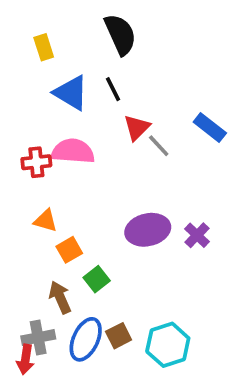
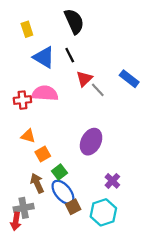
purple ellipse: (148, 230) -> (91, 142), turned -50
purple cross: (197, 235) -> (112, 181), moved
blue ellipse: (86, 339) -> (63, 192), moved, turned -65

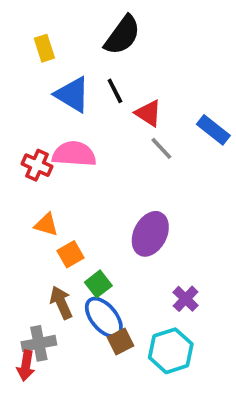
black semicircle: (74, 21) -> (122, 35), turned 60
red triangle: (84, 79) -> (148, 113), moved, turned -42
red cross: (22, 100) -> (37, 165), turned 30

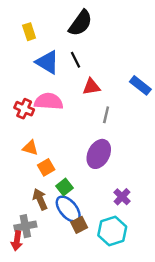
red triangle: (148, 113) -> (91, 87), moved, turned -42
gray line: (161, 148) -> (106, 115), moved, turned 56

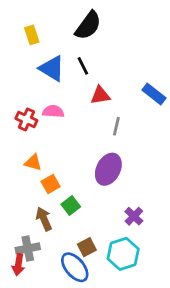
pink semicircle: (49, 101) -> (53, 111), size x0.7
blue ellipse: (68, 209) -> (75, 267), moved

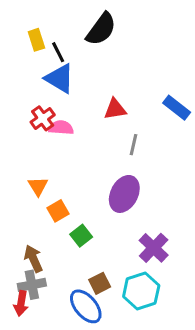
black line: (83, 66) -> (58, 52), moved
red cross: (26, 120) -> (43, 118), moved, turned 30
orange triangle: (33, 162) -> (38, 186), turned 42
purple cross: (134, 216) -> (154, 248), size x1.4
brown arrow: (44, 219) -> (33, 259), moved

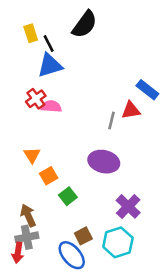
blue triangle: (60, 78) -> (50, 65), turned -48
red triangle: (115, 109) -> (131, 110), moved
purple ellipse: (124, 194) -> (104, 162), turned 76

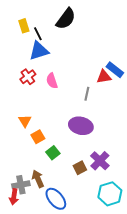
pink semicircle: (51, 106) -> (52, 81), moved, turned -112
red triangle: (131, 110) -> (104, 77), moved
brown arrow: (28, 215) -> (38, 179), moved
brown square: (83, 236) -> (80, 168), moved
cyan hexagon: (118, 242) -> (110, 194), moved

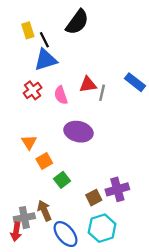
red triangle: (104, 77) -> (88, 85), moved
gray line: (87, 94) -> (102, 93), moved
purple ellipse: (81, 126) -> (78, 132), moved
purple cross: (100, 161) -> (117, 189), turned 30
cyan hexagon: (110, 194) -> (102, 228), moved

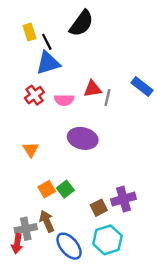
pink semicircle: (61, 95) -> (64, 100), turned -72
orange square: (44, 161) -> (47, 189), moved

